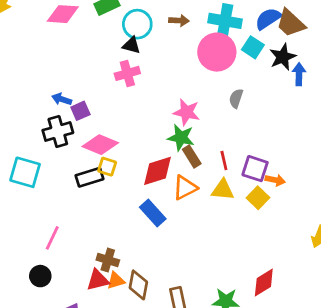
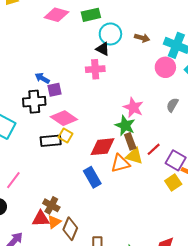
pink circle: (217, 52) -> (165, 67), size x0.7
red line: (224, 160) -> (154, 149), turned 48
yellow triangle: (223, 190) -> (134, 156), moved
orange triangle: (116, 281) -> (54, 222), turned -32

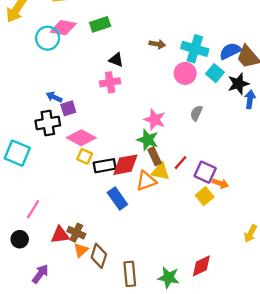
cyan circle: (110, 34) -> (48, 38), moved
black rectangle: (51, 141) -> (105, 166), moved
red triangle: (41, 219) -> (60, 235), moved

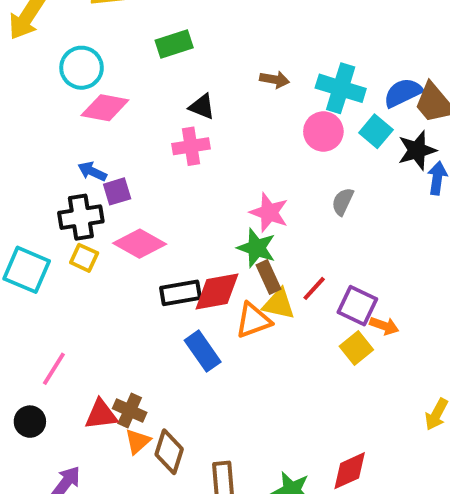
pink diamond: (63, 28) -> (105, 108), moved
yellow square: (85, 156) -> (84, 258), moved

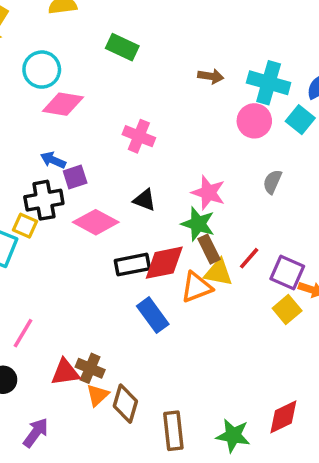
green rectangle: (174, 44) -> (122, 47), turned 44
black triangle: (202, 107) -> (144, 200), moved
pink cross: (191, 146) -> (139, 136), turned 32
yellow square: (84, 258) -> (25, 226), moved

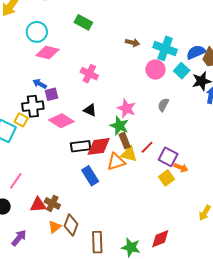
orange triangle: (98, 395) -> (55, 227), moved

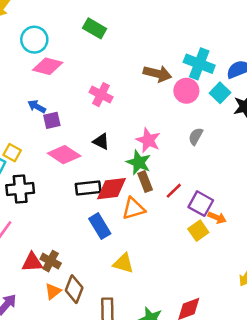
brown arrow: (132, 42) -> (157, 74), moved, size x1.5
black cross: (33, 106) -> (20, 189), moved
yellow triangle: (129, 154) -> (123, 263), moved

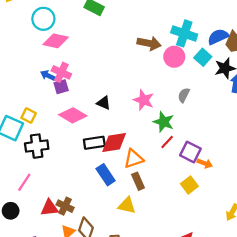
pink cross: (101, 95) -> (61, 72), moved
green star: (139, 162) -> (164, 122), moved
brown rectangle: (145, 182) -> (138, 181), moved
yellow square: (198, 231) -> (189, 185), moved

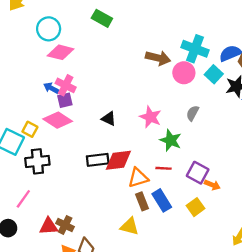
pink diamond: (73, 115) -> (58, 120), moved
red line: (167, 142) -> (164, 168), moved, turned 48
blue rectangle: (106, 175) -> (162, 200), moved

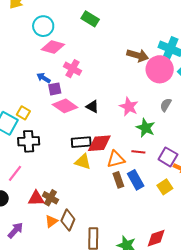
pink circle: (184, 73) -> (160, 69), size x1.4
pink cross: (66, 85) -> (72, 69), moved
pink diamond: (58, 120) -> (65, 106), moved
yellow triangle: (130, 226) -> (83, 162), moved

